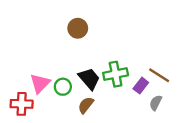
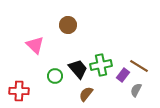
pink triangle: (40, 83) -> (35, 45), moved, turned -30
brown semicircle: (86, 105) -> (86, 94), moved

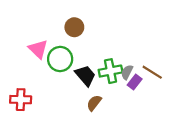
green circle: (55, 76) -> (60, 59), moved, size x1.5
gray semicircle: (136, 90) -> (127, 72), moved

